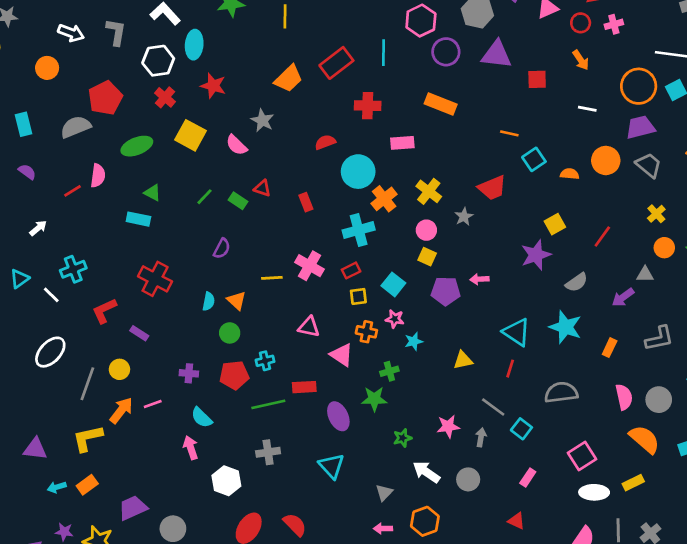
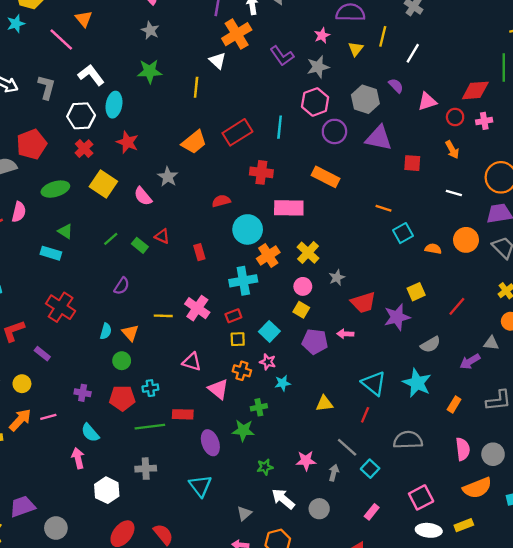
pink rectangle: (402, 143) -> (289, 208), size x1.4
red trapezoid: (492, 188) -> (363, 303), moved
orange semicircle: (644, 439) -> (477, 488), turned 112

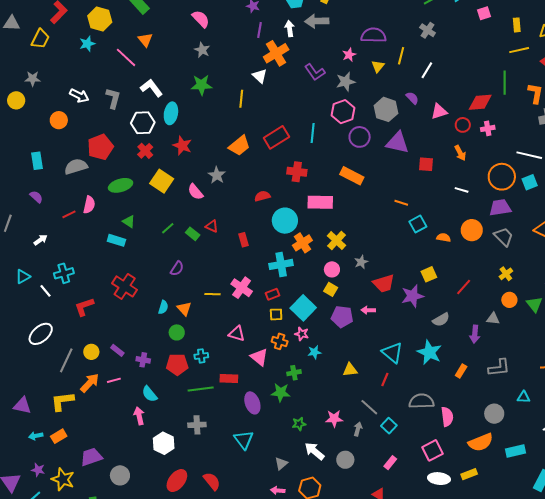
cyan square: (269, 331) -> (303, 308), size x1.4
purple rectangle: (42, 354) -> (117, 350), moved
purple arrow: (470, 362) -> (475, 334), turned -54
pink semicircle: (463, 449) -> (447, 417), moved

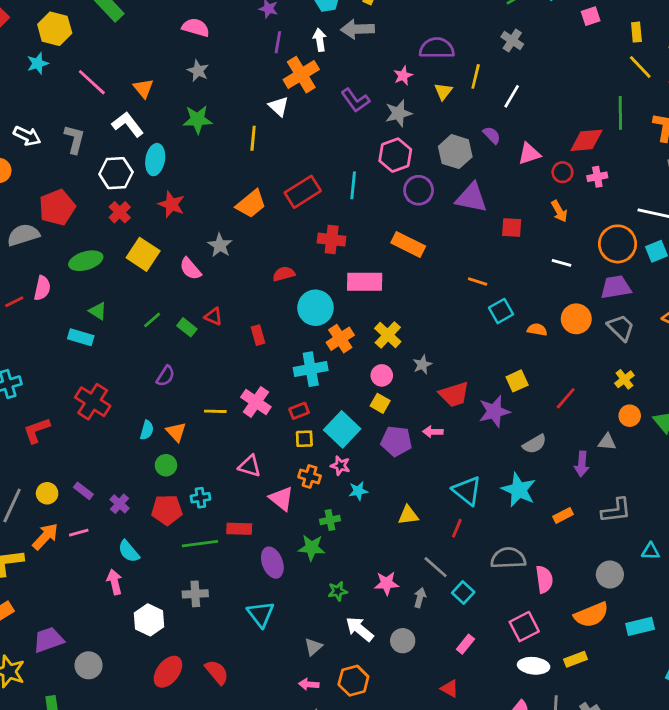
pink semicircle: (201, 19) -> (196, 27), turned -30
orange triangle: (145, 40) -> (143, 88), moved
yellow line: (519, 50) -> (640, 67), turned 60
purple cross: (143, 360) -> (120, 504), turned 32
orange rectangle: (461, 371) -> (563, 515), turned 32

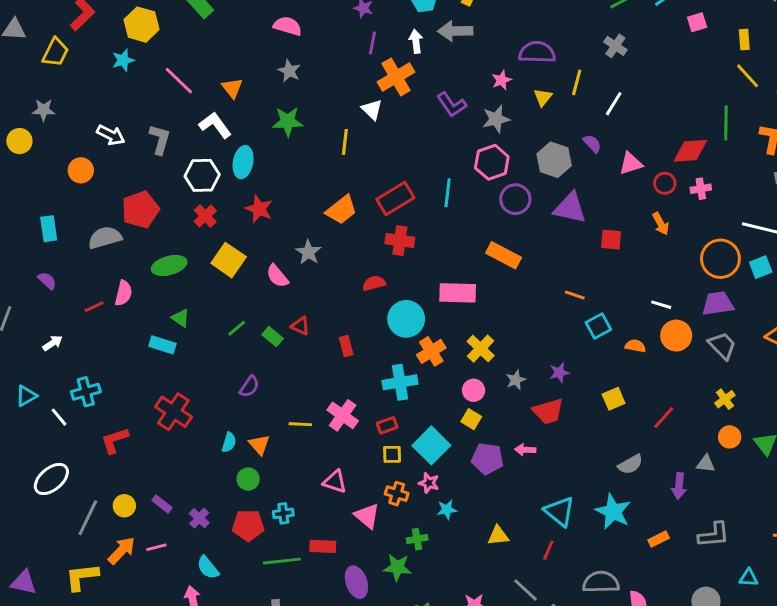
red cross: (332, 240) -> (400, 241), moved
white line: (562, 263) -> (661, 305), moved
purple star: (494, 411) -> (559, 373), moved, size x0.6

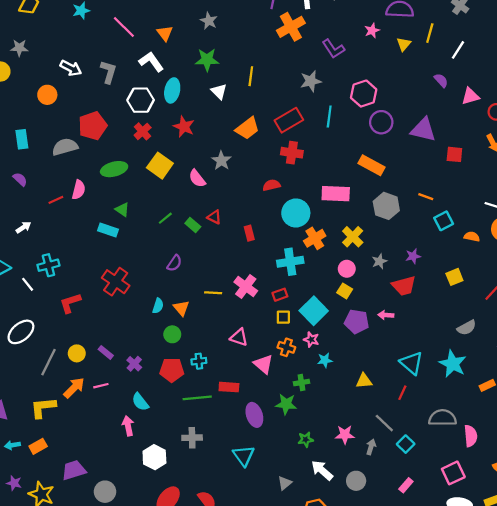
white triangle: (372, 110) -> (219, 91), moved
gray star: (496, 119) -> (311, 81), moved
gray hexagon: (554, 160) -> (386, 206), moved

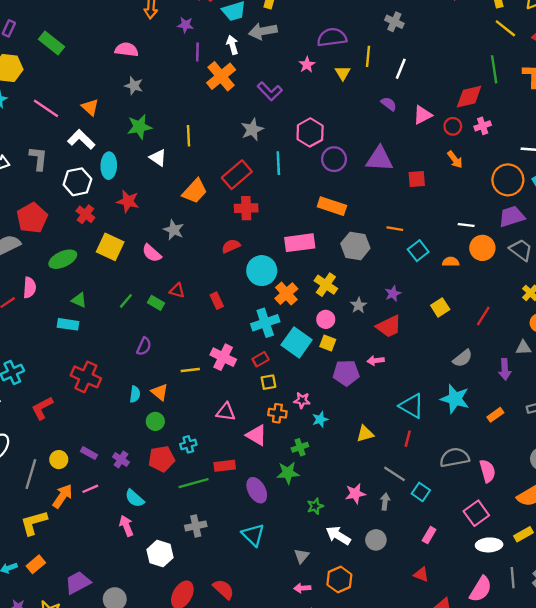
cyan square: (314, 311) -> (297, 342), moved

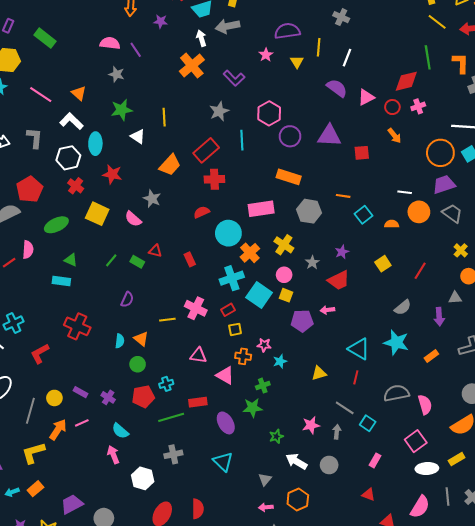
purple line: (197, 52) -> (136, 50), moved, turned -35
purple semicircle: (389, 104) -> (337, 88), size x1.5
red semicircle: (223, 589) -> (198, 509), turned 48

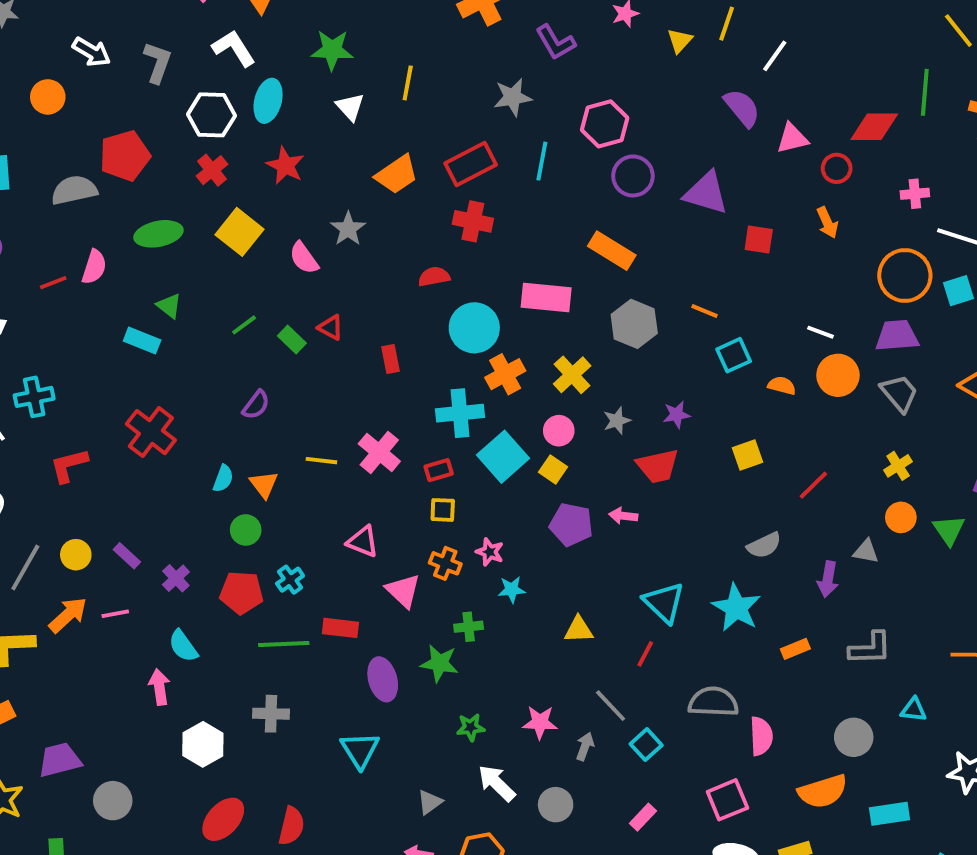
pink cross: (418, 106) -> (915, 194), moved
cyan cross: (166, 384) -> (290, 580), turned -32

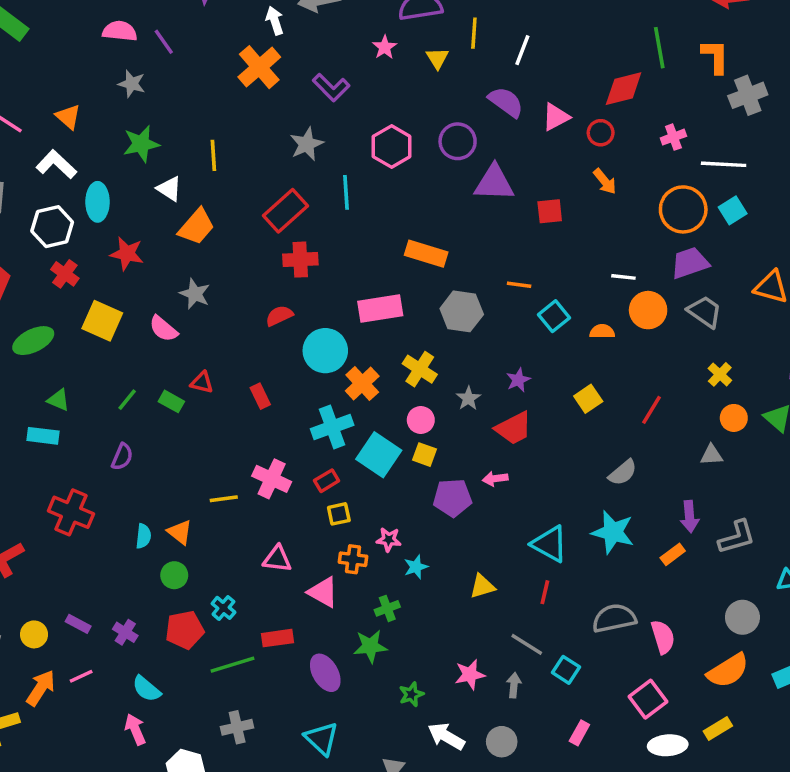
orange trapezoid: (397, 174) -> (197, 227), moved
purple circle: (633, 176) -> (458, 141), moved
purple semicircle: (256, 405) -> (122, 457), moved
purple arrow: (828, 579) -> (690, 516), moved

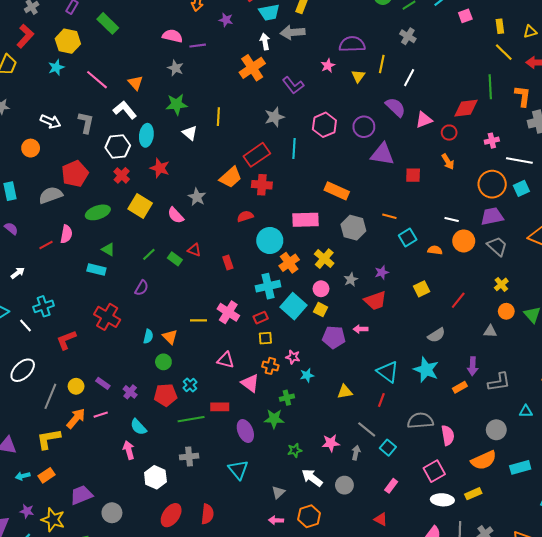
purple line: (164, 42) -> (198, 46), turned -70
orange trapezoid: (197, 227) -> (231, 177), moved

